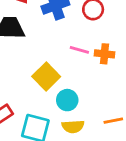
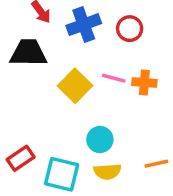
yellow square: (46, 77) -> (75, 86), moved

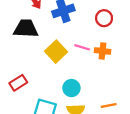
red circle: (130, 29) -> (104, 18), moved
red rectangle: (21, 158) -> (18, 83), moved

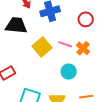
orange cross: (103, 51) -> (83, 48), turned 32
cyan circle: (71, 88) -> (69, 72), moved

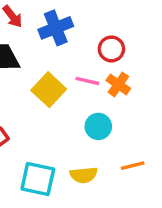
red circle: (86, 19) -> (111, 49), moved

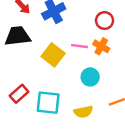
red circle: (111, 49) -> (105, 21), moved
cyan square: (38, 179) -> (48, 103), moved

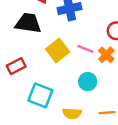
red rectangle: (19, 94) -> (16, 66), moved

